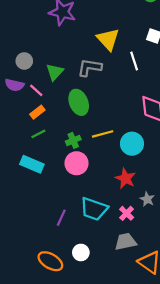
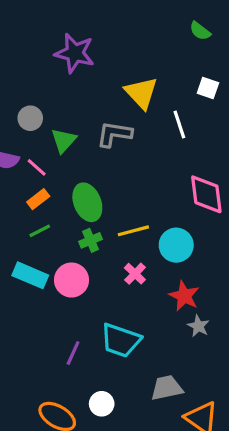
gray circle: (24, 61) -> (30, 118), moved
green ellipse: (79, 102) -> (87, 202), moved
pink circle: (76, 163) -> (71, 280), moved
red star: (125, 178) -> (184, 296), moved
pink cross: (127, 213) -> (135, 274), moved

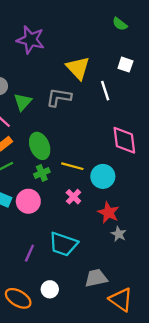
yellow line: (133, 231) -> (72, 166), turned 30

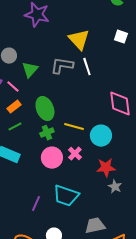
white line: (105, 91) -> (87, 67), moved
pink circle: (28, 201) -> (52, 158), moved
red star: (108, 213) -> (106, 168), turned -30

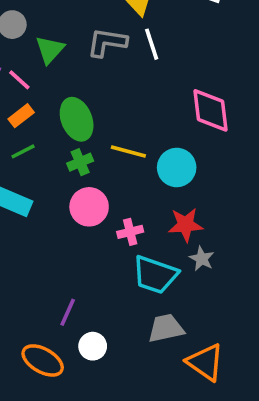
pink cross: (75, 154) -> (130, 232), moved, turned 32
cyan trapezoid: (66, 196) -> (155, 275), moved
purple line: (36, 204) -> (68, 312), moved

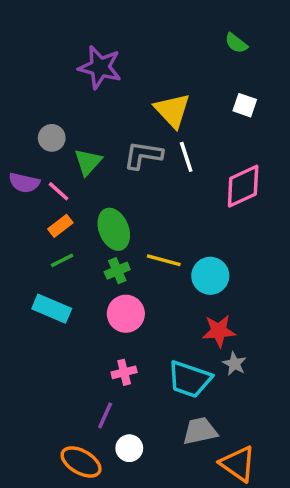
pink diamond: (211, 110) -> (243, 186), moved, turned 72
pink cross: (130, 232) -> (124, 372), moved

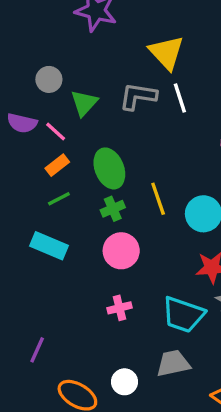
yellow line: (164, 260) -> (158, 199), turned 56
purple line: (105, 415) -> (37, 350), moved
gray trapezoid: (200, 431) -> (173, 363), moved

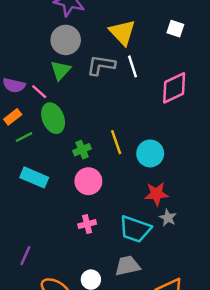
gray circle: (49, 79) -> (66, 40), moved, size x1.5
orange rectangle: (57, 165) -> (13, 117), moved
green ellipse: (109, 168) -> (53, 118), moved
green line: (59, 199) -> (24, 137), moved

